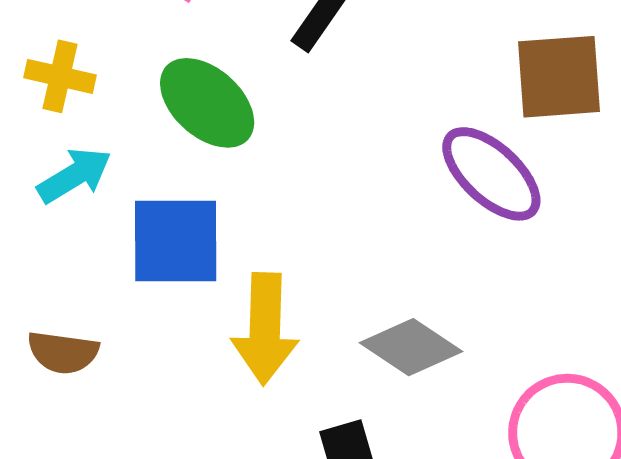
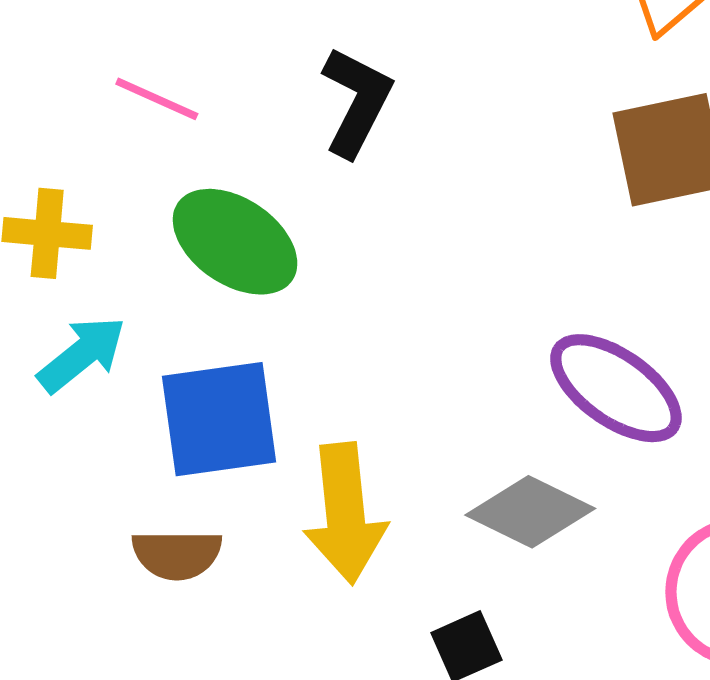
purple ellipse: (491, 174) -> (616, 388), moved
brown semicircle: (63, 352) -> (177, 554), moved

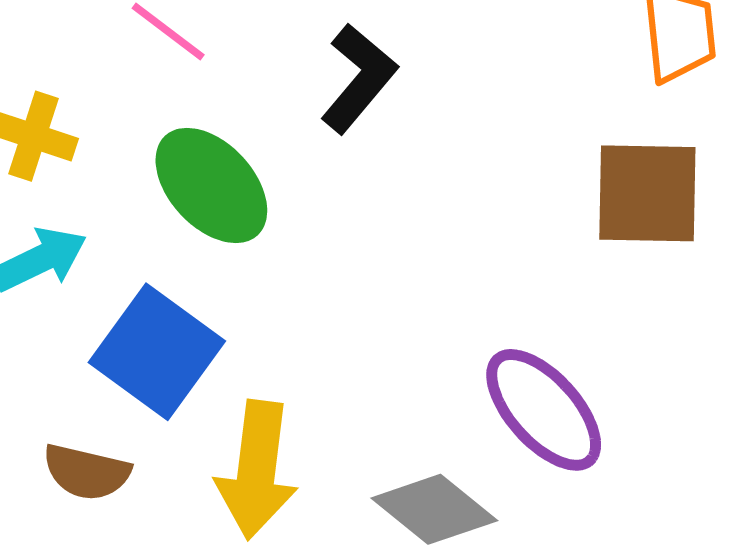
blue square: (219, 419) -> (157, 352), turned 31

